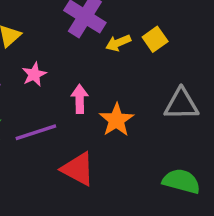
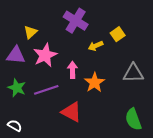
yellow arrow: (118, 43) -> (96, 46), moved
pink star: (34, 74) -> (45, 55), size x1.6
green semicircle: (181, 181) -> (133, 119), turned -125

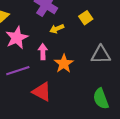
yellow arrow: (96, 46) -> (57, 29), moved

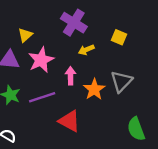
yellow square: (86, 18) -> (119, 37), turned -32
gray triangle: (101, 55) -> (121, 81), moved, turned -45

